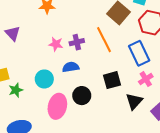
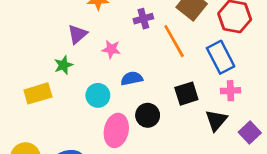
purple triangle: (13, 33) -> (77, 34), moved, turned 35
purple cross: (77, 42) -> (143, 19), moved
pink cross: (146, 79) -> (230, 91), turned 32
green star: (16, 90) -> (63, 65), moved

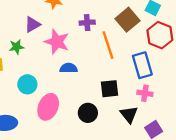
pink star: (111, 49) -> (57, 42), size x1.6
cyan circle: (98, 95) -> (27, 84), moved
black circle: (148, 115) -> (88, 113), moved
black triangle: (216, 120) -> (129, 114), turned -30

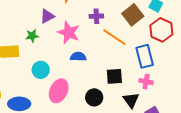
orange line: (108, 45) -> (114, 37), turned -40

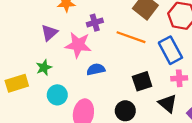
purple cross: (96, 16) -> (95, 23), moved
green star: (32, 36) -> (44, 68), moved

